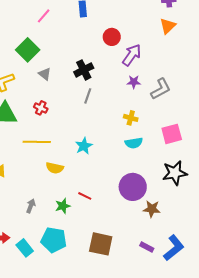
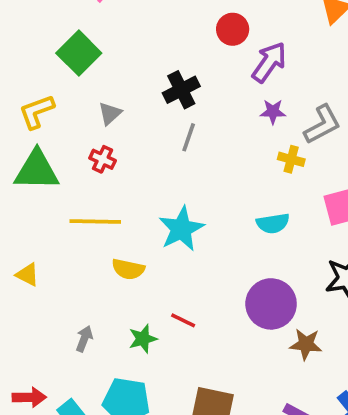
gray triangle: (45, 74) -> (110, 113), moved, turned 40
yellow cross: (131, 118) -> (291, 159), moved
cyan star: (84, 146) -> (181, 229), size x1.4

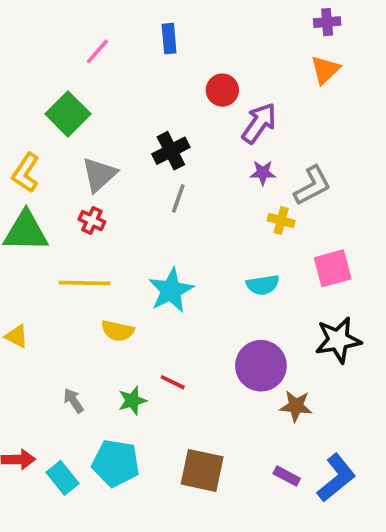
yellow L-shape: (37, 112) -> (26, 173), turned -36
gray triangle: (110, 113) -> (99, 175), size x1.5
gray arrow: (84, 339) -> (73, 401), turned -55

